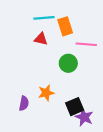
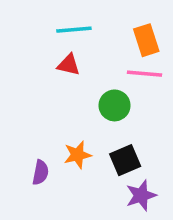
orange rectangle: (65, 26) -> (146, 40), moved
black square: (75, 107) -> (125, 160), moved
purple star: (84, 117) -> (141, 195), turned 30

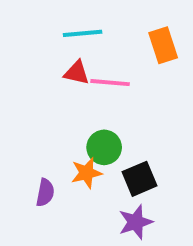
pink line: (145, 74) -> (110, 83), moved
green circle: (115, 105) -> (104, 147), moved
purple star: (141, 195) -> (136, 222), moved

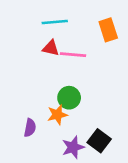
black square: (140, 179) -> (99, 141), moved, turned -30
purple star: (136, 222) -> (73, 147), moved

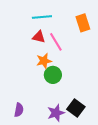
pink line: (73, 55) -> (56, 42), turned 54
orange star: (57, 115) -> (44, 61), moved
purple semicircle: (30, 128) -> (19, 110), moved

